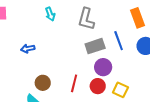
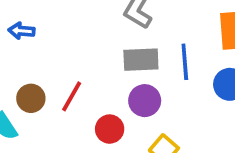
red line: (74, 83) -> (72, 96), moved
red circle: (98, 86) -> (110, 129), moved

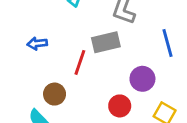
gray rectangle: (141, 60) -> (106, 42), moved
red line: (72, 96) -> (80, 62), moved

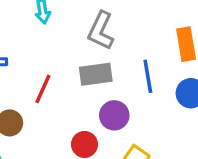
gray rectangle: (106, 42) -> (96, 74), moved

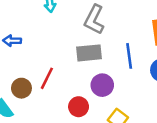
red line: (43, 89) -> (47, 78), moved

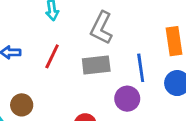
red line: (47, 78) -> (52, 56), moved
purple circle: (102, 85) -> (127, 99), moved

